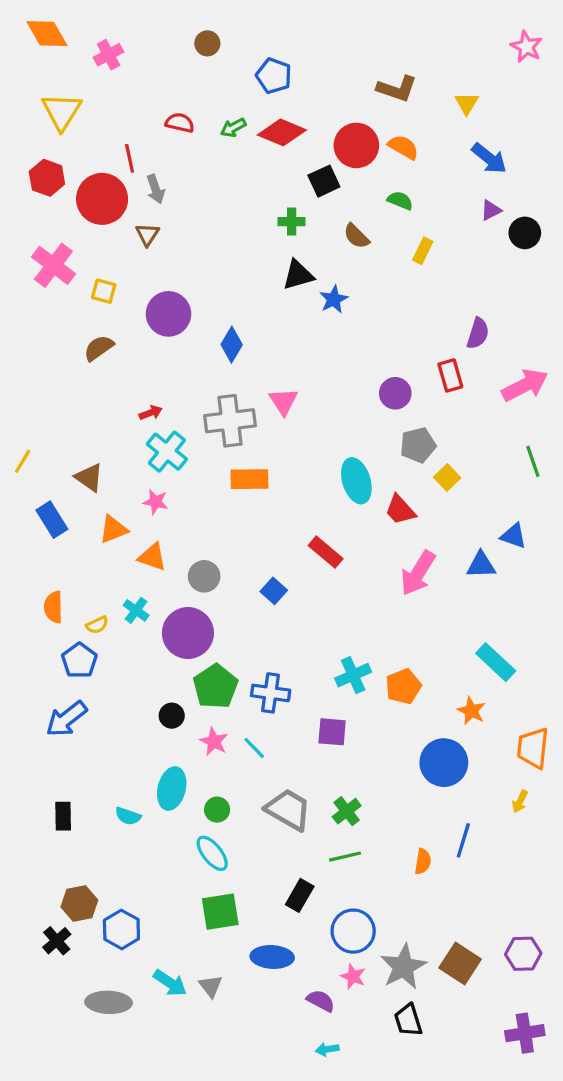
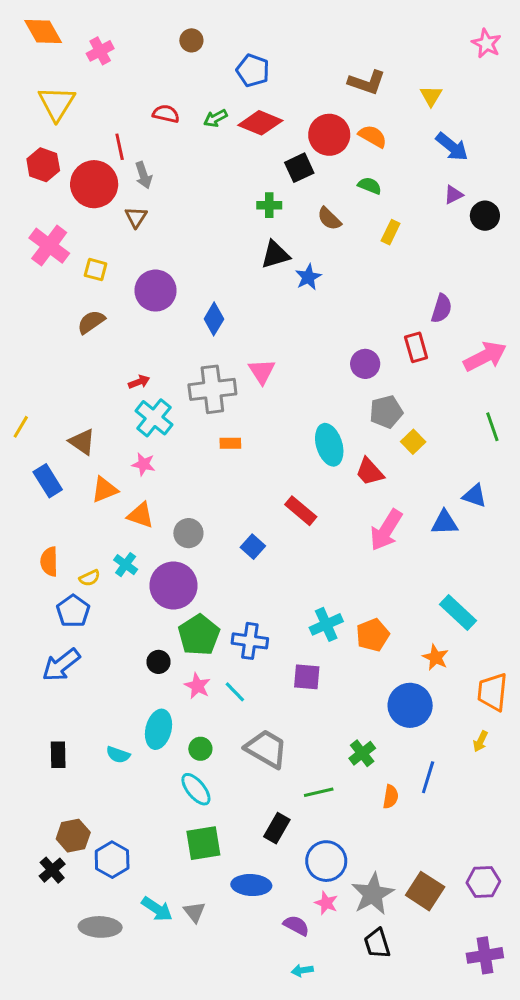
orange rectangle: (249, 479) -> (230, 443), size x0.6
green cross: (347, 811) -> (362, 753), moved

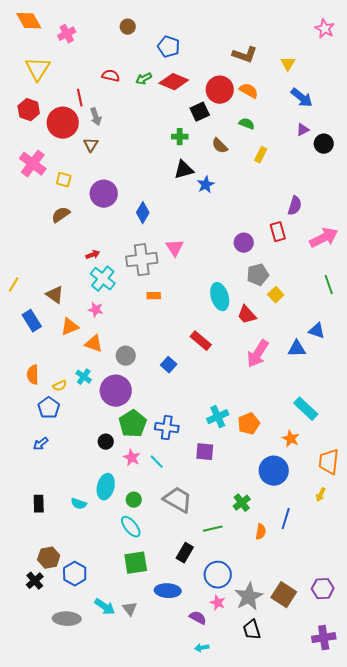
blue arrow: (61, 665) -> (41, 444), size x0.6

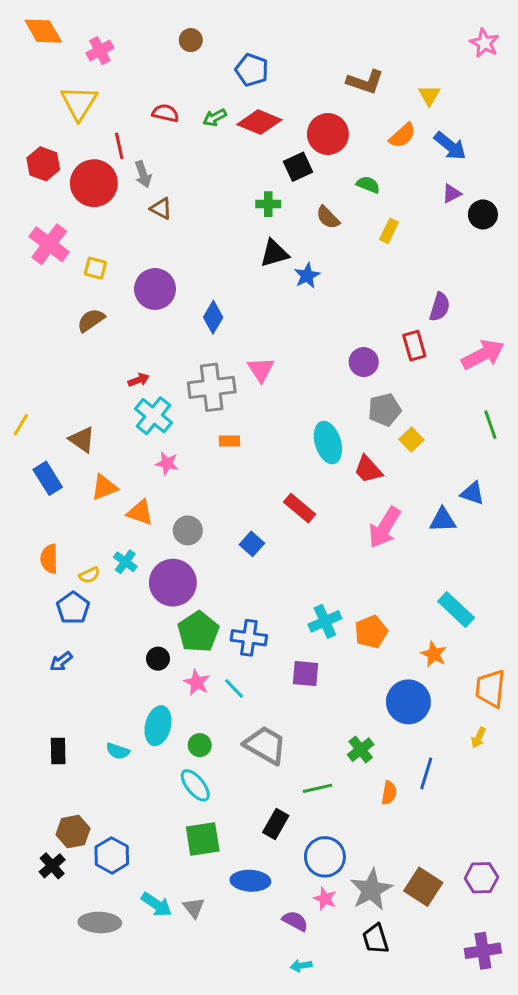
yellow triangle: (38, 69) -> (79, 103), moved
orange semicircle: (249, 91) -> (402, 135), moved, turned 108
brown triangle: (91, 145) -> (161, 209), moved, turned -35
pink star: (96, 310) -> (167, 463), moved

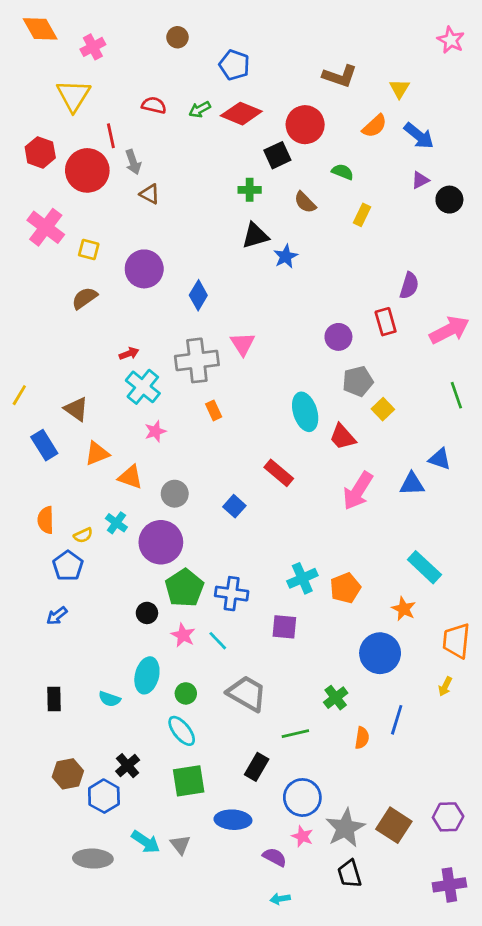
orange rectangle: (230, 441) -> (214, 410), turned 66
pink star: (167, 463) -> (155, 431), turned -30
black cross: (52, 866) -> (128, 766), moved

